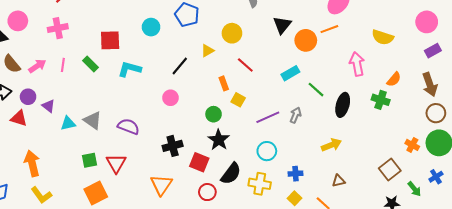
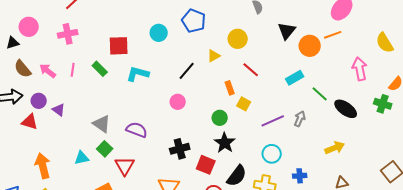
yellow semicircle: (383, 37) -> (385, 43), turned 40
pink arrow: (37, 66) -> (48, 71), turned -108
black ellipse: (343, 105) -> (346, 109), turned -70
cyan triangle: (68, 123) -> (82, 158), moved
green square: (90, 160) -> (105, 149), moved, turned -35

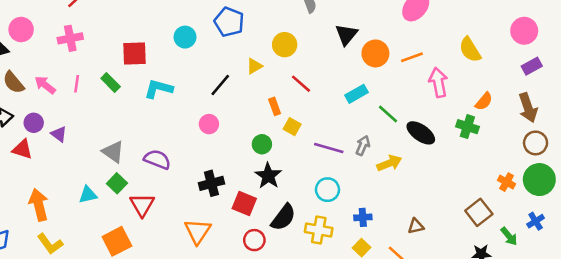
orange line: (333, 35) -> (412, 57), moved
purple line: (273, 121) -> (329, 148), turned 40
yellow arrow: (335, 148) -> (389, 163), moved

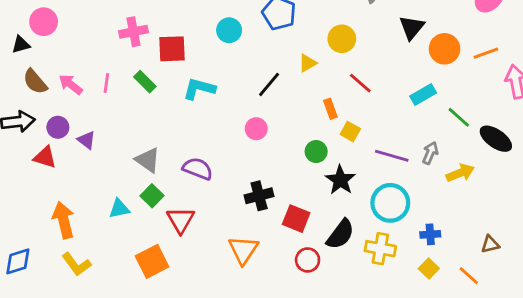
pink cross: (70, 38) -> (133, 32), moved
black star: (268, 176) -> (340, 180), moved
cyan circle: (327, 190) -> (390, 203), size x1.4

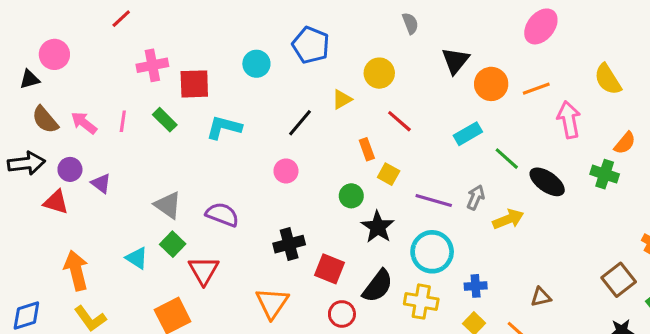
cyan triangle: (119, 209) -> (137, 258), turned 45

